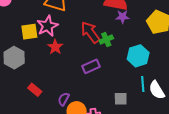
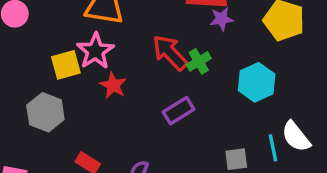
cyan line: (143, 84) -> (273, 148), moved

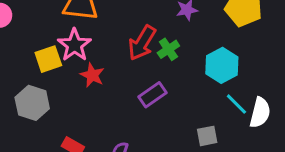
red arrow: (170, 53) -> (142, 43), turned -102
white semicircle: (296, 137) -> (260, 113), turned -124
cyan line: (273, 148) -> (236, 104), moved, turned -30

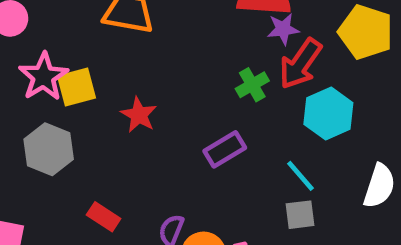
red arrow: (142, 43) -> (300, 64), moved
pink star: (74, 45) -> (43, 77), moved
cyan line: (236, 104) -> (301, 176), moved

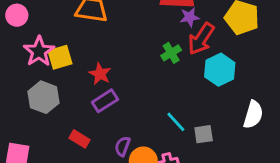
purple rectangle: (225, 149) -> (105, 101), moved
cyan line: (301, 176) -> (176, 122), moved

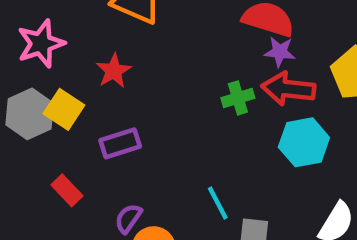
red arrow: (201, 39) -> (288, 89), turned 48
yellow square: (60, 57) -> (64, 109), moved, turned 35
red star: (100, 74) -> (114, 71), moved

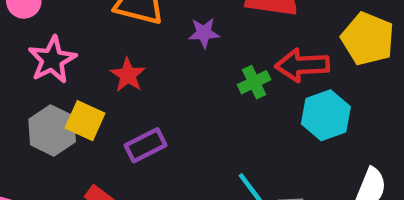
purple star: (280, 52) -> (204, 33), moved

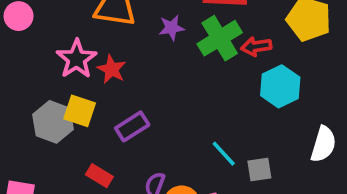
pink star: (52, 60) -> (77, 59), moved
red arrow: (302, 65) -> (256, 46), size x0.7
green cross: (254, 82) -> (220, 38), moved, size x1.6

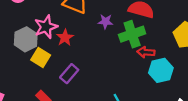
red arrow: (256, 46) -> (146, 52), moved
gray hexagon: (53, 122) -> (26, 39), moved
purple rectangle: (132, 126) -> (69, 74), turned -30

